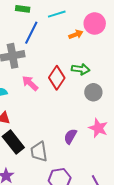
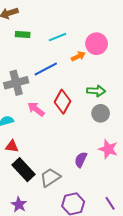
blue line: (31, 33) -> (46, 69), moved, turned 40
green arrow: (81, 69) -> (96, 91), moved
gray trapezoid: (39, 152) -> (50, 178), turned 70

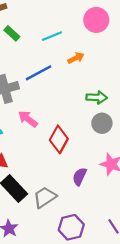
green rectangle: (23, 35) -> (12, 33), turned 40
pink circle: (97, 44) -> (96, 20), moved
red diamond: (62, 102) -> (59, 139), moved

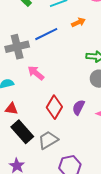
red diamond: (59, 139) -> (54, 107), moved
purple semicircle: (80, 177) -> (78, 107), moved

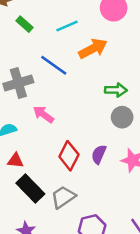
orange arrow: (78, 22) -> (93, 49), size x1.6
blue line: (46, 34) -> (54, 65), turned 65

